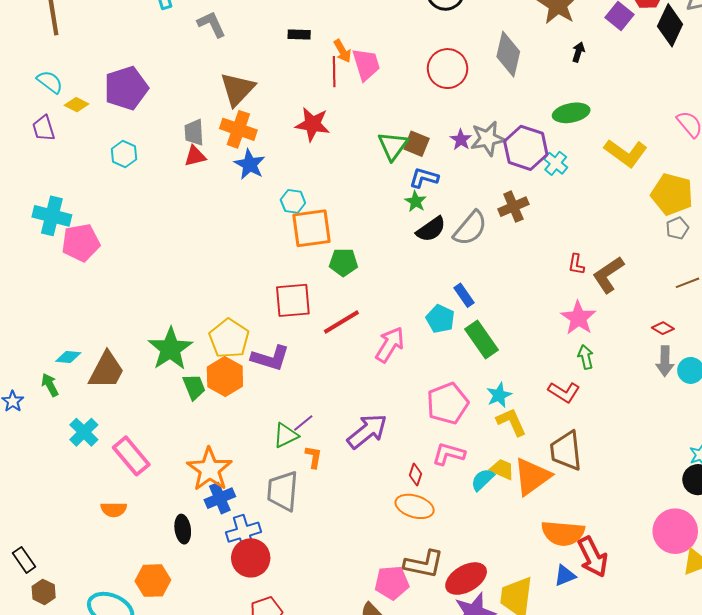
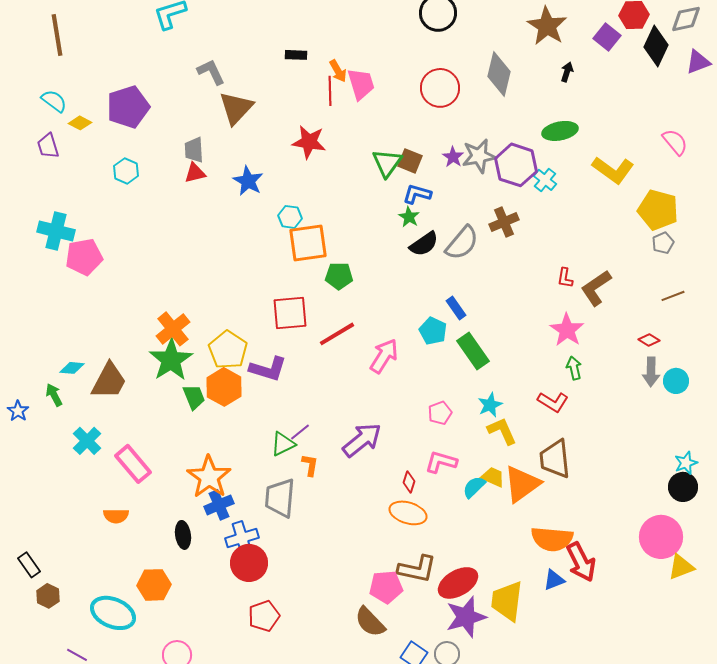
gray L-shape: (212, 24) -> (211, 72), moved
orange cross: (238, 129) -> (173, 329), moved, turned 32
pink pentagon: (448, 403) -> (440, 413), size x0.6

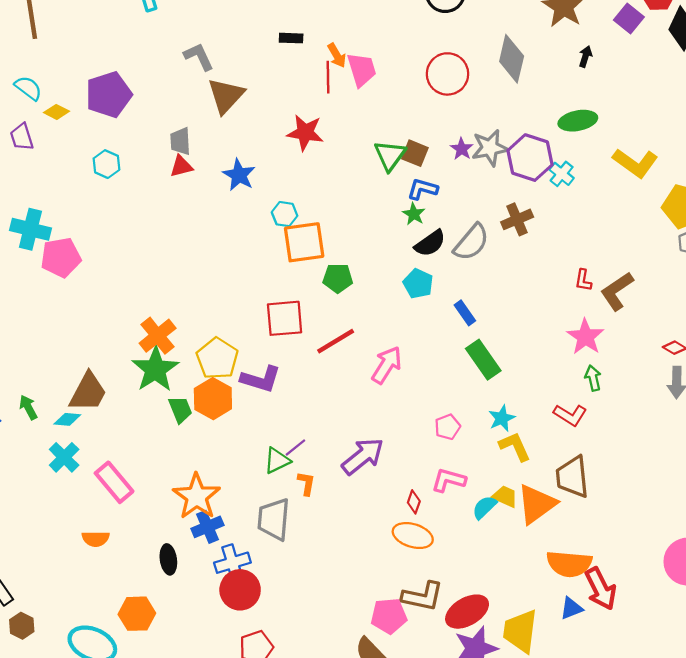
cyan pentagon: (433, 331) -> (418, 284), moved
cyan diamond: (72, 368) -> (67, 419), moved

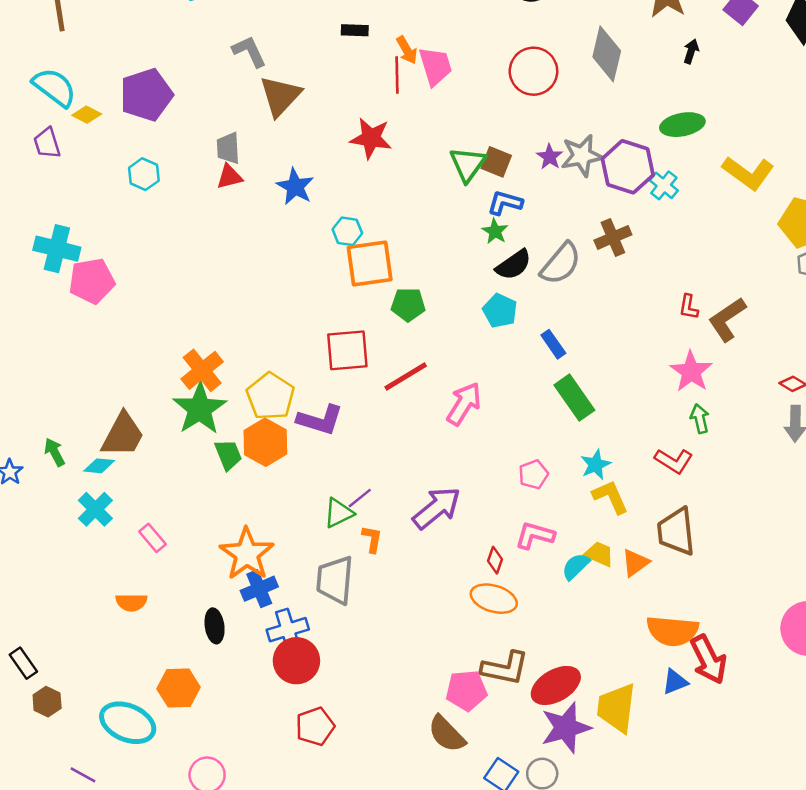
cyan semicircle: (28, 88) -> (54, 87), size x1.4
pink rectangle: (114, 482) -> (152, 538), size x0.6
orange triangle: (537, 504) -> (635, 563), size x0.6

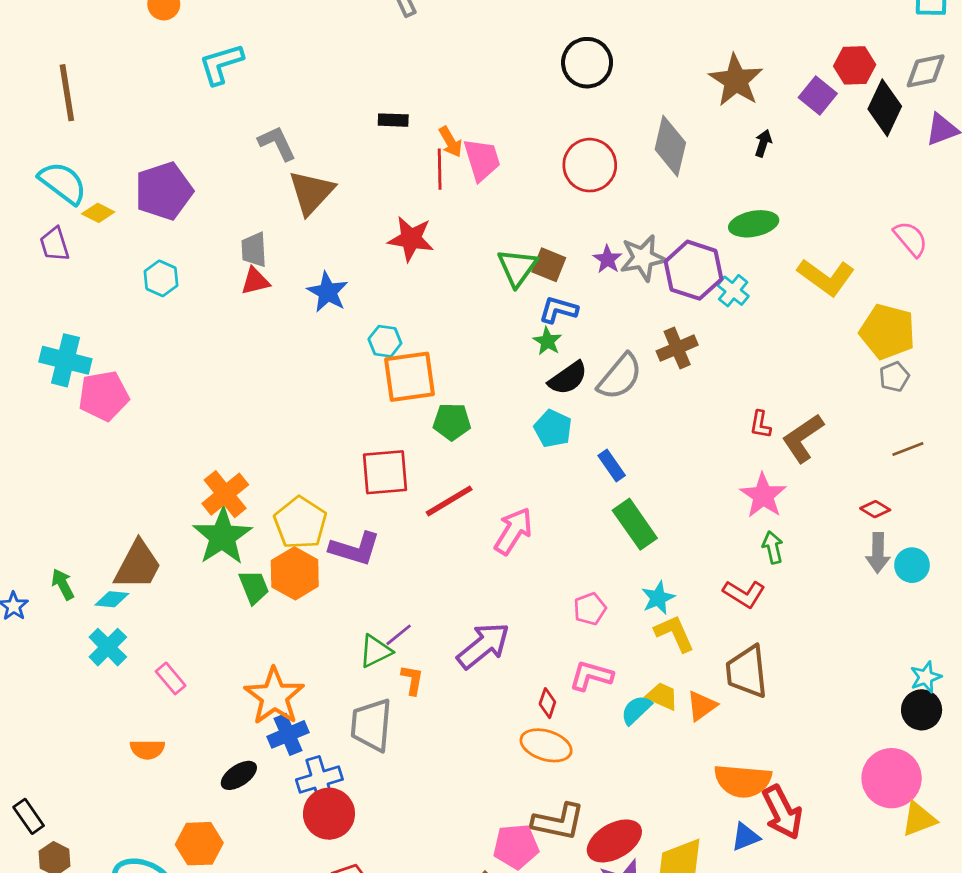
black ellipse: (215, 626) -> (239, 775), turned 64

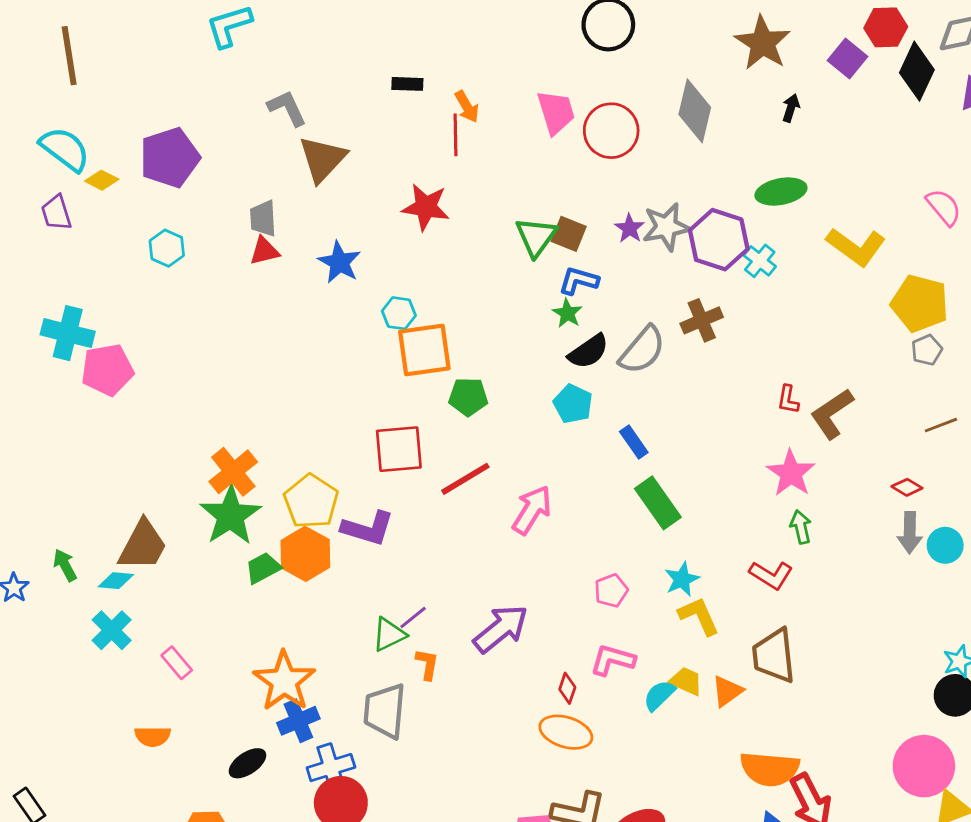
pink trapezoid: (482, 160) -> (556, 112), moved
green trapezoid: (254, 587) -> (263, 568), turned -96

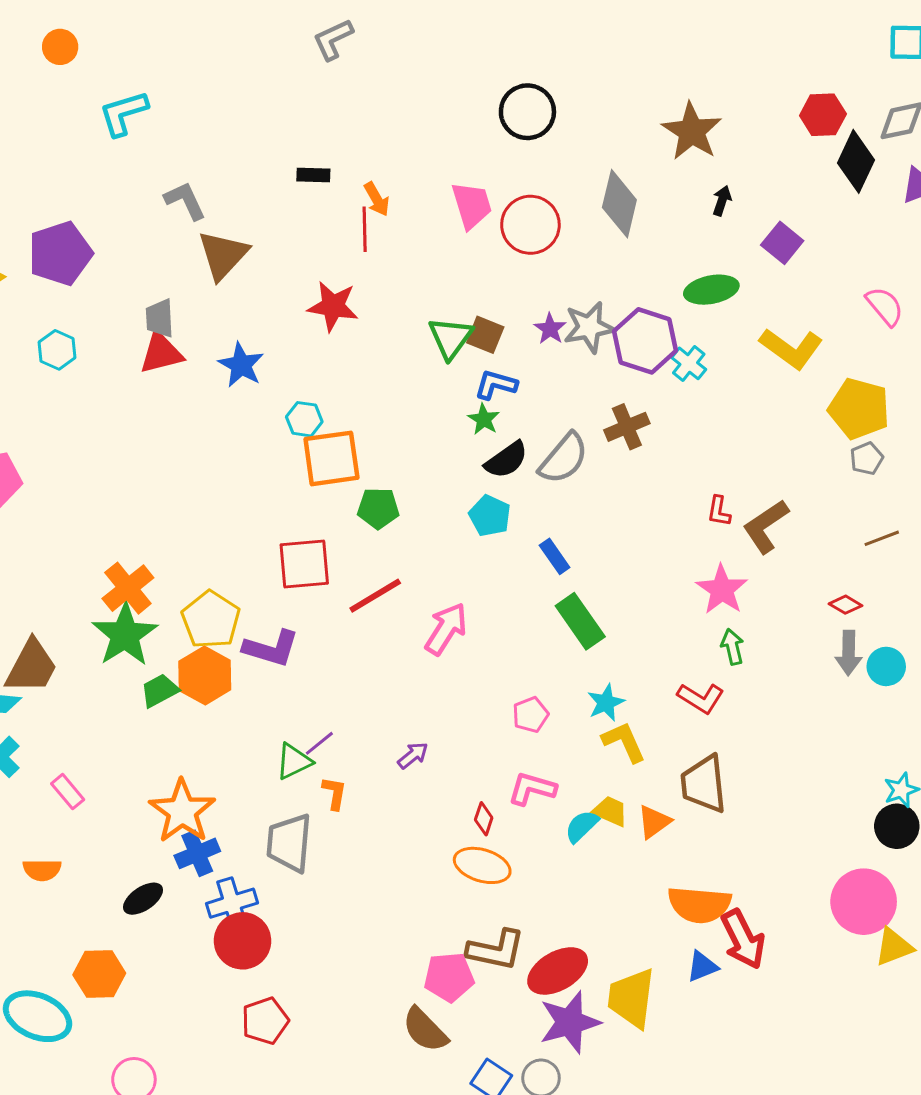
purple square: (847, 58) -> (782, 243), moved
red triangle: (264, 251) -> (161, 353), size x1.4
purple arrow: (501, 629) -> (413, 755), size x0.5

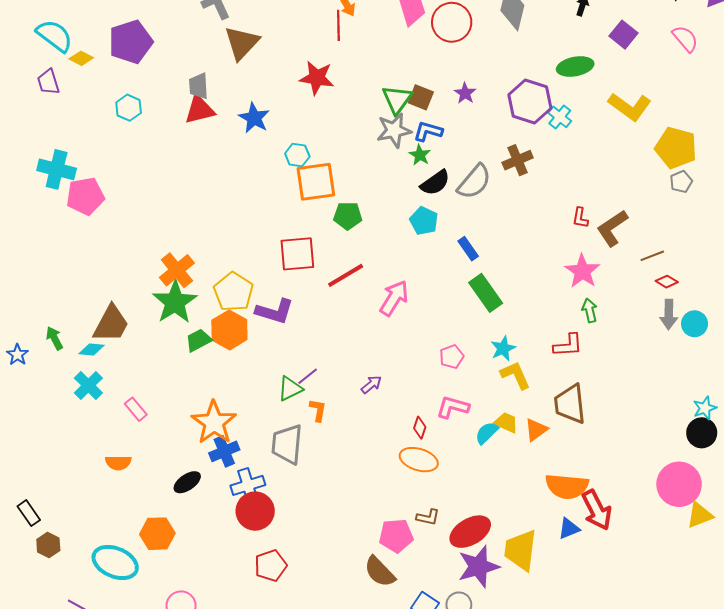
pink semicircle: (885, 306) -> (685, 39), moved
gray star: (589, 327) -> (394, 130), moved
brown line: (882, 538) -> (652, 256), moved
red L-shape: (701, 698) -> (568, 345), turned -36
brown L-shape: (496, 950) -> (428, 517), size x0.6

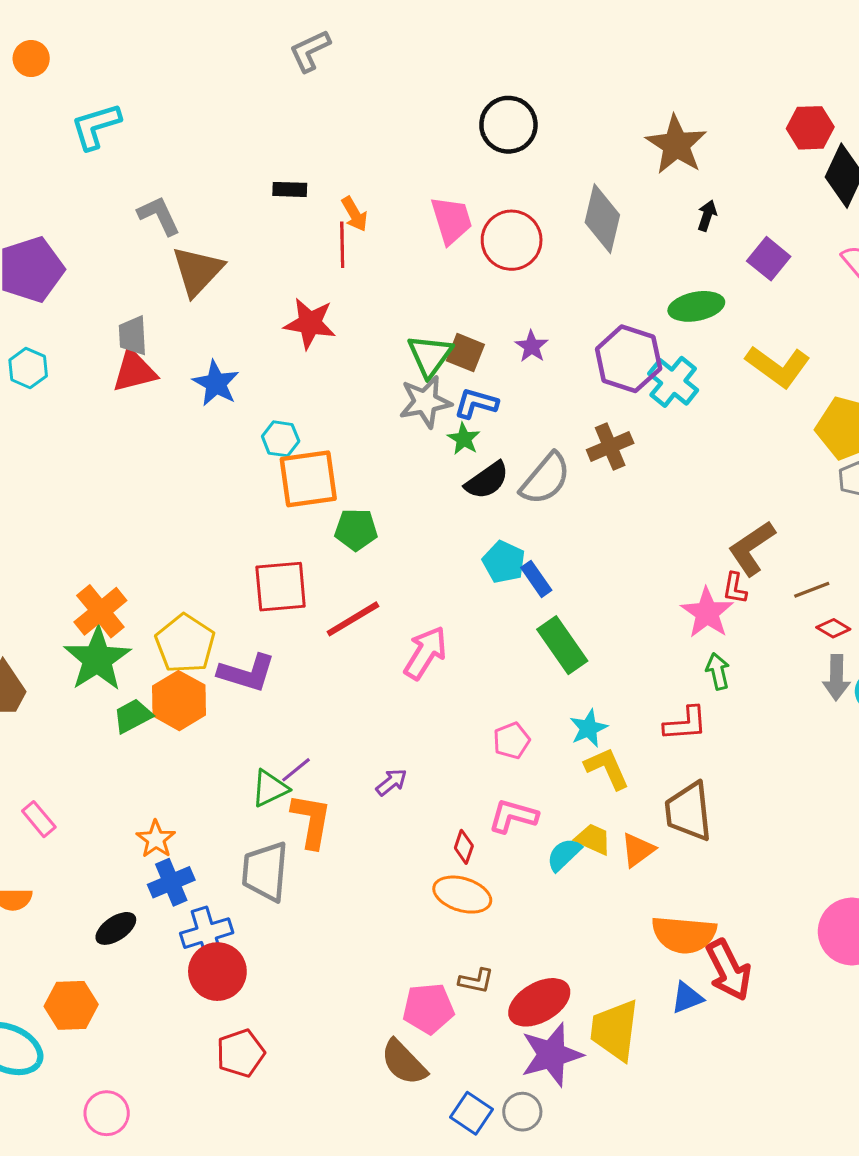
cyan cross: (560, 117) -> (673, 382), size x1.4
red L-shape: (580, 218) -> (735, 588), moved
cyan pentagon: (424, 221) -> (504, 562), moved
orange L-shape: (318, 410) -> (311, 821), size x1.6
orange star: (214, 423) -> (156, 839), size x0.6

